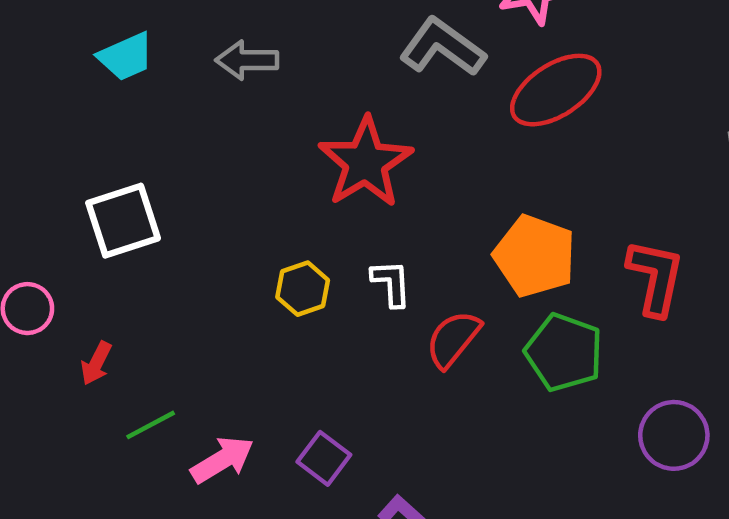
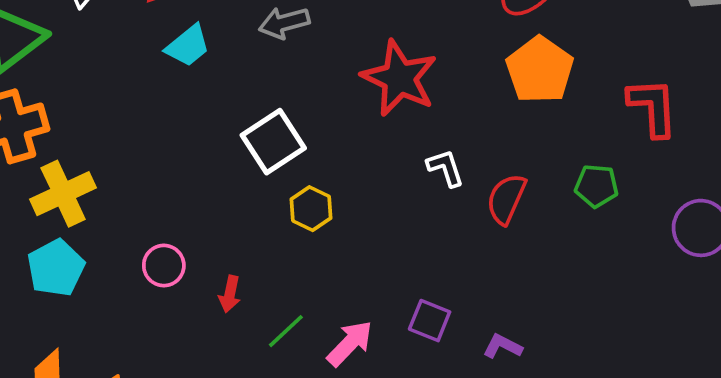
white square: (123, 221) -> (273, 142), moved
orange pentagon: (535, 256) -> (540, 70), moved, turned 30
yellow hexagon: (303, 289) -> (311, 209), moved
green pentagon: (564, 352) -> (596, 186), size x0.7

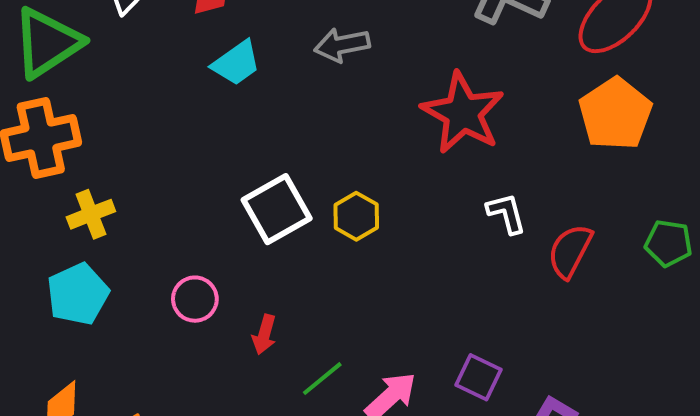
white square: (273, 142) -> (277, 209), moved
yellow cross: (63, 194) -> (91, 214), size x0.7
yellow hexagon: (311, 209) -> (356, 216), moved

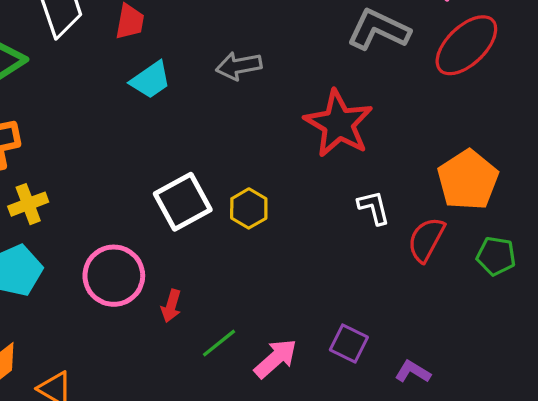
orange pentagon: (615, 114) -> (468, 180), moved
green pentagon: (669, 243) -> (496, 256), moved
pink circle: (195, 299) -> (114, 276), size x1.6

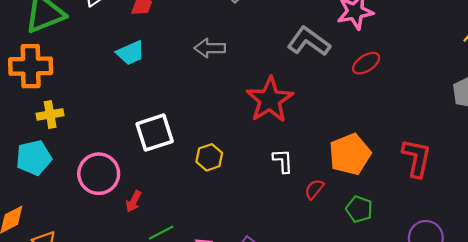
red ellipse: (466, 45) -> (366, 63), size x0.6
cyan trapezoid: (151, 80) -> (131, 53), moved
yellow hexagon: (249, 208) -> (209, 157), moved
red semicircle: (426, 240) -> (314, 189), size x0.7

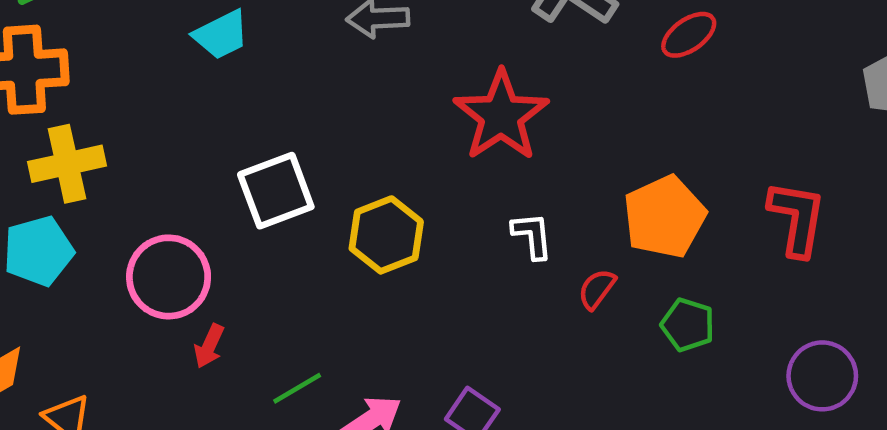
yellow cross: (50, 114) -> (67, 164), size x1.4
yellow hexagon: (209, 157) -> (386, 235), size x1.4
red arrow: (134, 201) -> (209, 346), moved

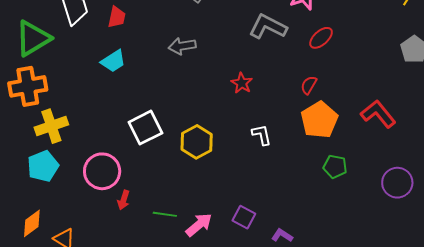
red star: (501, 116) -> (242, 83), size x0.5
red L-shape: (797, 218) -> (378, 114), turned -42
red semicircle: (597, 289) -> (309, 85), moved
green line: (297, 388) -> (165, 214), turned 45

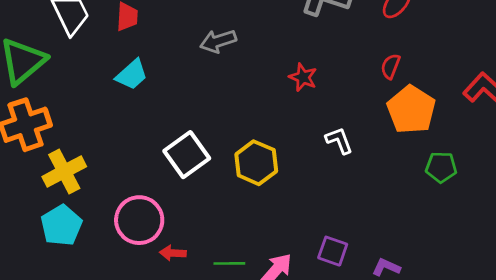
red arrow: (124, 200) -> (173, 253), turned 84

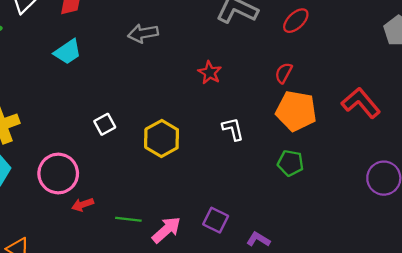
orange pentagon: (411, 110) -> (296, 111), turned -30
white square: (187, 155) -> (105, 124), size x0.6
green pentagon: (441, 167) -> (291, 163), moved
red arrow: (173, 253) -> (83, 205), turned -30

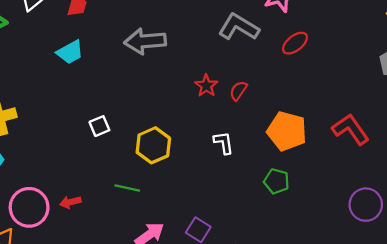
gray arrow: (143, 33) -> (145, 41), size x1.4
red semicircle: (284, 73) -> (238, 91), moved
pink circle: (58, 174) -> (29, 207), moved
green line: (128, 219) -> (127, 188), moved

